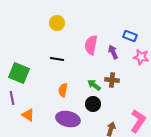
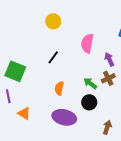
purple arrow: (113, 52) -> (109, 59), moved
black line: (57, 59) -> (53, 57), turned -64
brown cross: (112, 80) -> (108, 78), turned -32

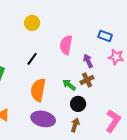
orange semicircle: (59, 88) -> (38, 90), size x1.6
black circle: (89, 102) -> (78, 104), moved
brown arrow: (107, 127) -> (75, 125), moved

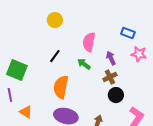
green arrow: (69, 85) -> (84, 64), moved
black circle: (78, 104) -> (116, 95), moved

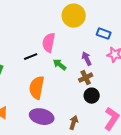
yellow circle: (55, 20) -> (74, 16), moved, size x1.5
pink semicircle: (89, 42) -> (49, 43), moved
black line: (55, 56) -> (31, 57), turned 32

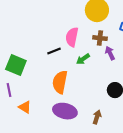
green arrow: (60, 65) -> (83, 59), turned -72
brown cross: (86, 78) -> (100, 38), moved, turned 32

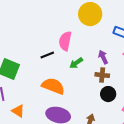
brown cross: (100, 38) -> (102, 75), moved
orange semicircle: (60, 82) -> (53, 86), turned 100

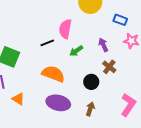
brown cross: (102, 75) -> (109, 67), moved, turned 32
black circle: (108, 94) -> (91, 82), moved

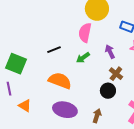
pink semicircle: (65, 29) -> (85, 33), moved
black circle: (91, 82) -> (108, 91), moved

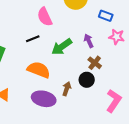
pink semicircle: (85, 33) -> (45, 17), moved, turned -36
green arrow: (83, 58) -> (62, 47), size x1.5
brown arrow: (97, 116) -> (67, 89), moved

